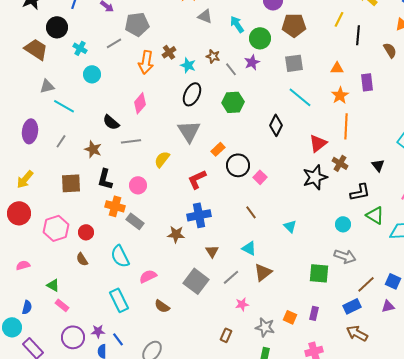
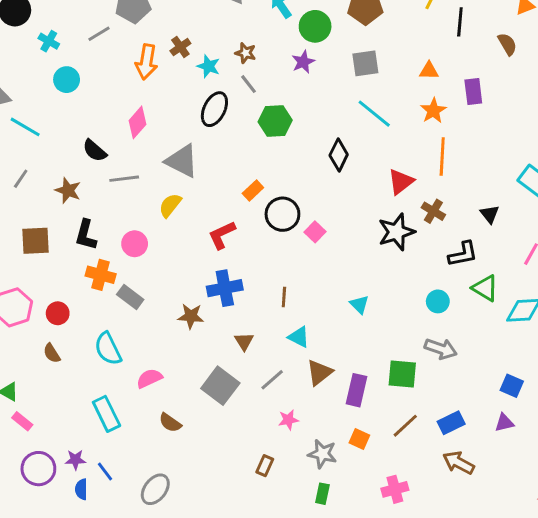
gray line: (231, 69) -> (248, 84), moved
gray triangle: (189, 131) -> (182, 161), moved, turned -30
brown line: (251, 212) -> (284, 297), moved, turned 40
brown line: (366, 284) -> (405, 426), moved
purple rectangle: (314, 313) -> (356, 390), moved, size x1.5

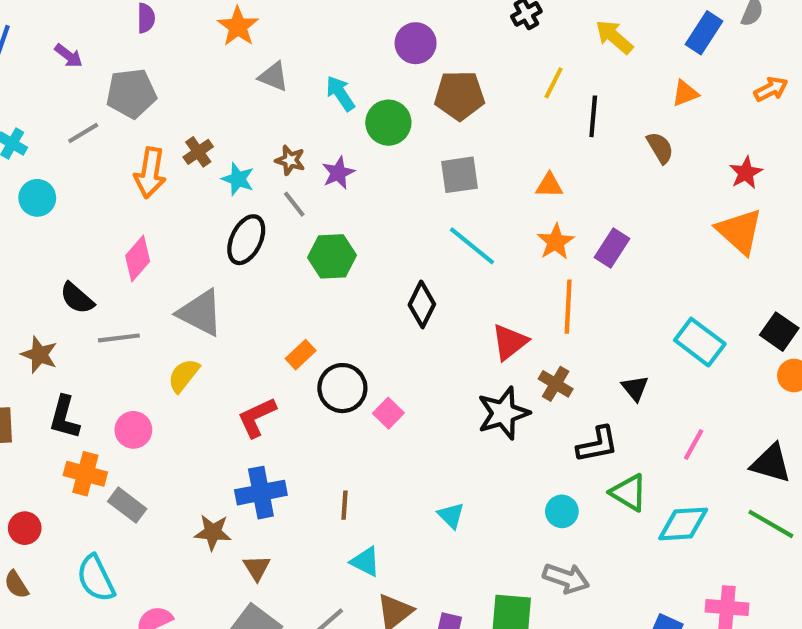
purple star: (303, 62) -> (338, 173), moved
purple rectangle: (473, 91) -> (612, 248), moved, turned 40
brown triangle: (244, 341) -> (257, 568), moved

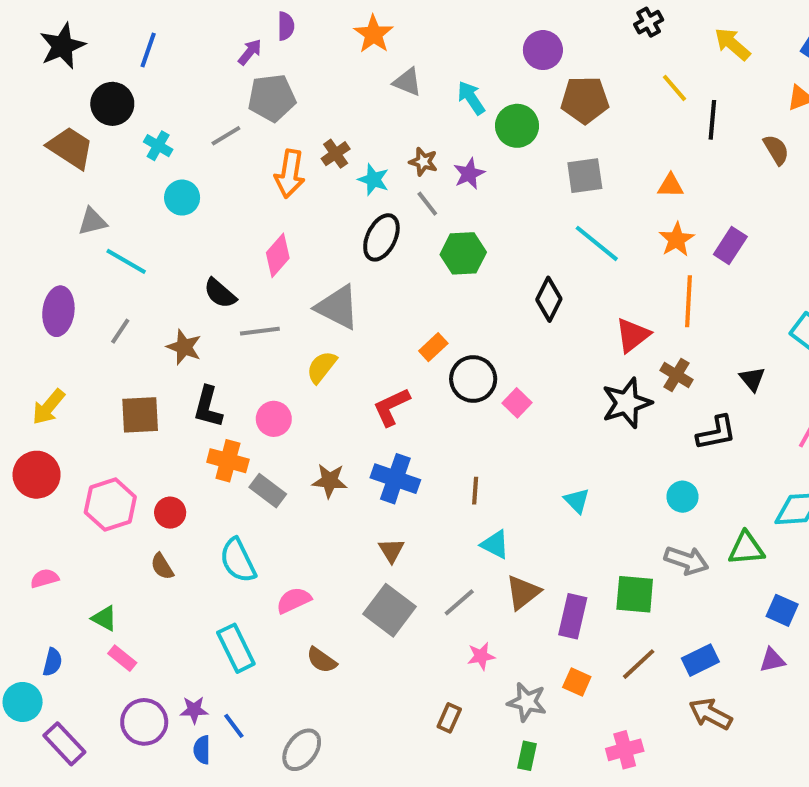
purple arrow: (69, 56) -> (250, 52), moved, turned -88
yellow line: (554, 83) -> (675, 88), turned -68
blue cross: (261, 493) -> (395, 479), turned 30
green triangle: (629, 493) -> (746, 548), moved, turned -36
brown star: (213, 532) -> (330, 481), moved

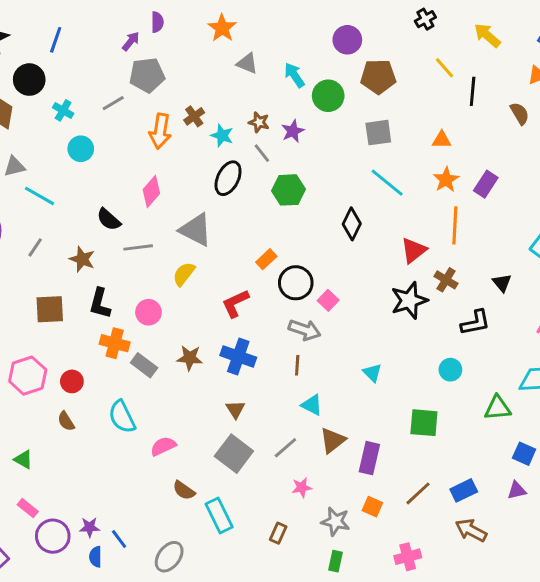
gray arrow: (686, 560) -> (305, 330), moved
green square: (635, 594) -> (424, 423), moved
cyan rectangle: (236, 648) -> (219, 515), moved
pink rectangle: (122, 658) -> (28, 508), moved

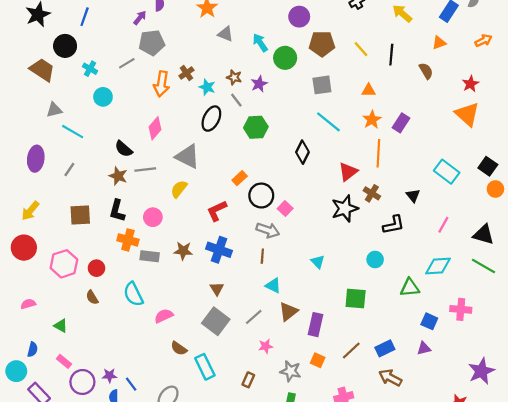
yellow line: (445, 68) -> (361, 49), moved
brown star: (82, 259) -> (118, 176), moved
gray rectangle: (144, 365) -> (150, 256), turned -30

